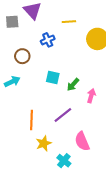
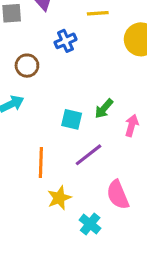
cyan square: (53, 77) -> (72, 119), moved

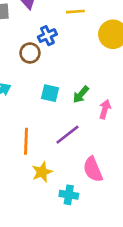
brown circle: (27, 66) -> (30, 53), moved
cyan square: (72, 119) -> (50, 93), moved
cyan cross: (90, 224) -> (69, 195), turned -30

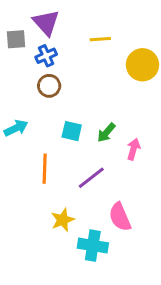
blue cross: (47, 36) -> (46, 56), moved
orange line: (26, 141) -> (45, 169), moved
cyan cross: (69, 195) -> (93, 246), size x1.4

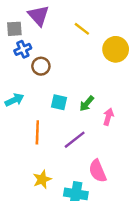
yellow line: (100, 39) -> (82, 29), turned 42
blue cross: (46, 56) -> (23, 49), moved
yellow star: (63, 220) -> (42, 179), moved

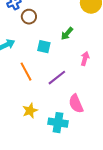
green arrow: (87, 104) -> (67, 34), moved
orange line: (37, 132) -> (26, 72), turned -30

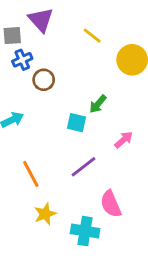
cyan square: (44, 47) -> (76, 123), moved
pink arrow: (85, 59) -> (124, 140), turned 32
orange line: (26, 72) -> (31, 174), moved

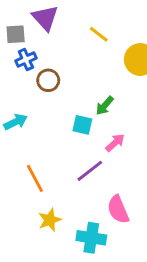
pink arrow: (124, 140) -> (115, 143), moved

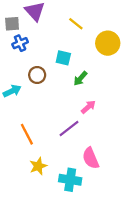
brown circle: (48, 80) -> (37, 75), moved
cyan square: (82, 125) -> (63, 58), moved

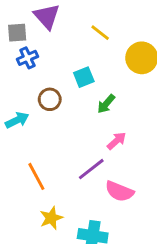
cyan square: (63, 58) -> (84, 77), turned -35
pink semicircle: (91, 158) -> (119, 191), moved, turned -45

